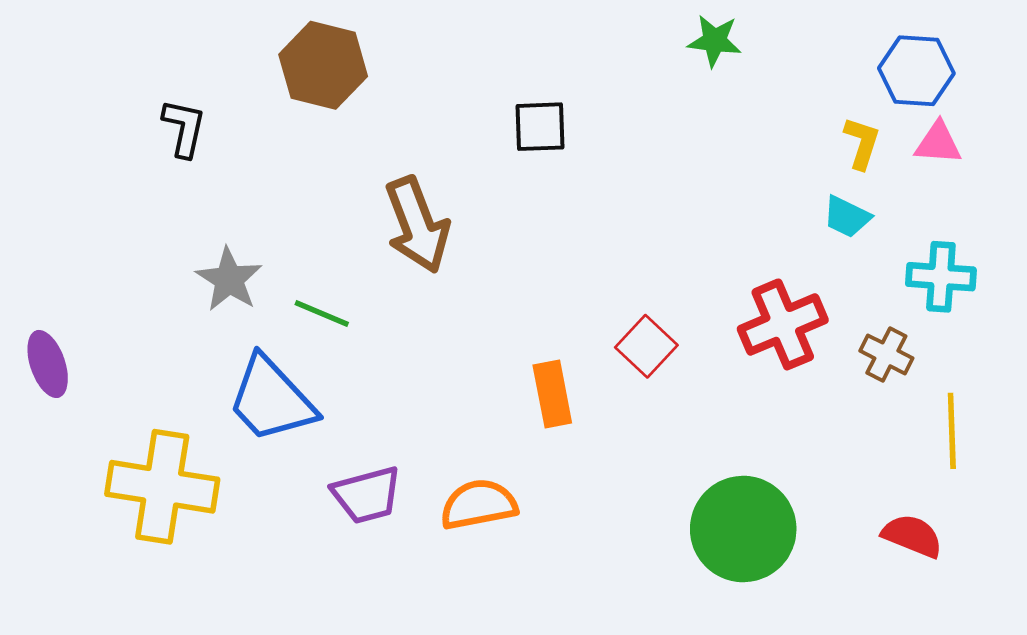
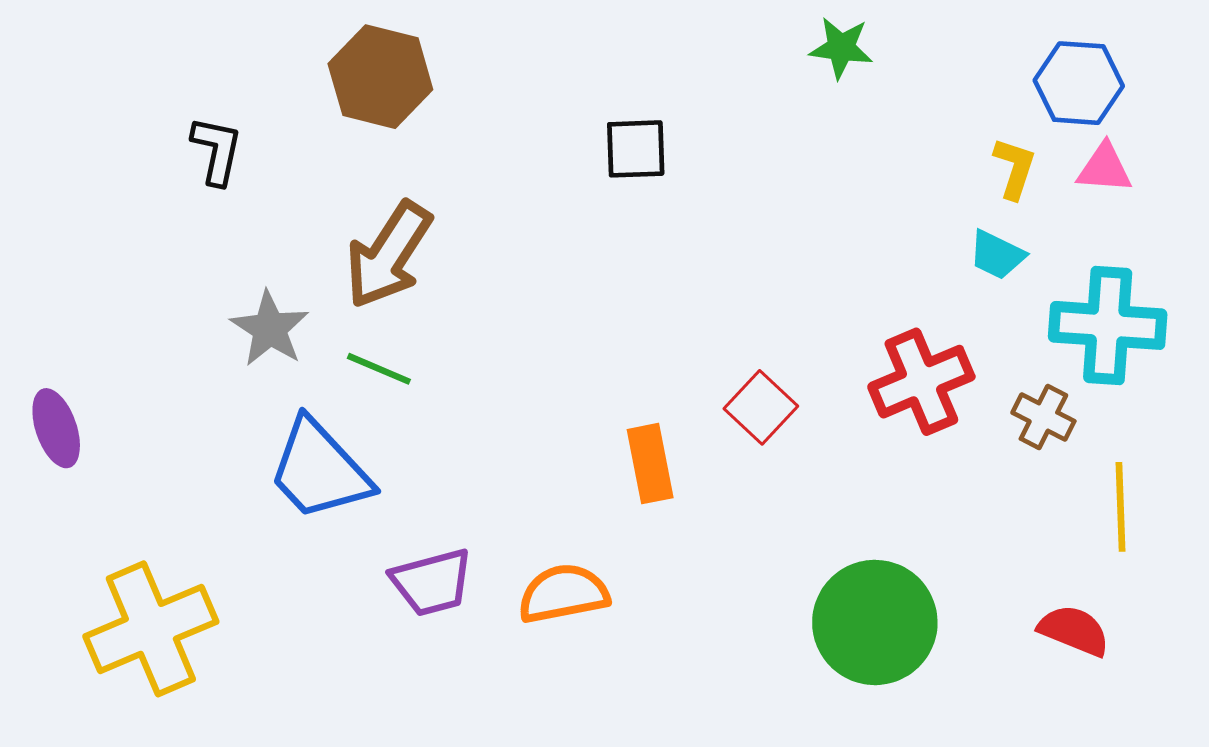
brown arrow: (417, 225) -> (388, 255), moved, turned 54
cyan cross: (941, 277) -> (1108, 325), size x1.4
yellow cross: (162, 487) -> (151, 629), moved, turned -32

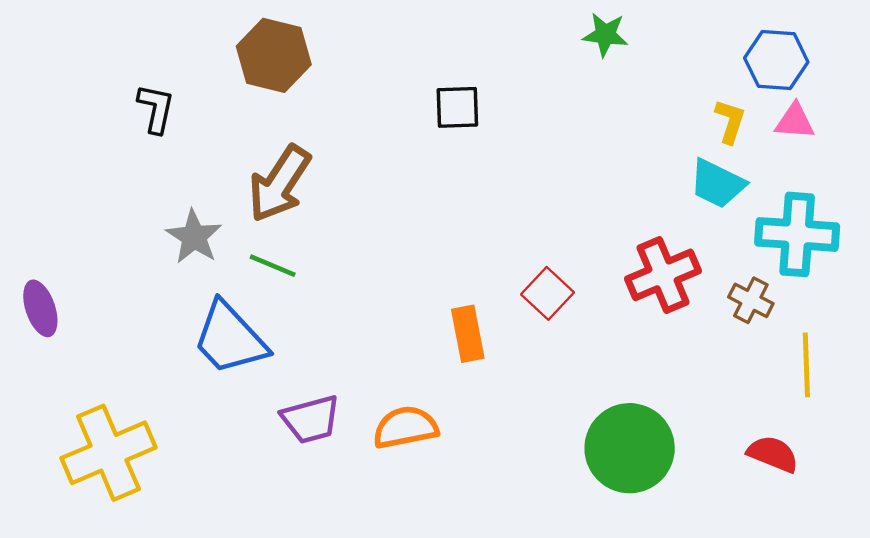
cyan trapezoid: (997, 255) -> (717, 184), size x1.4

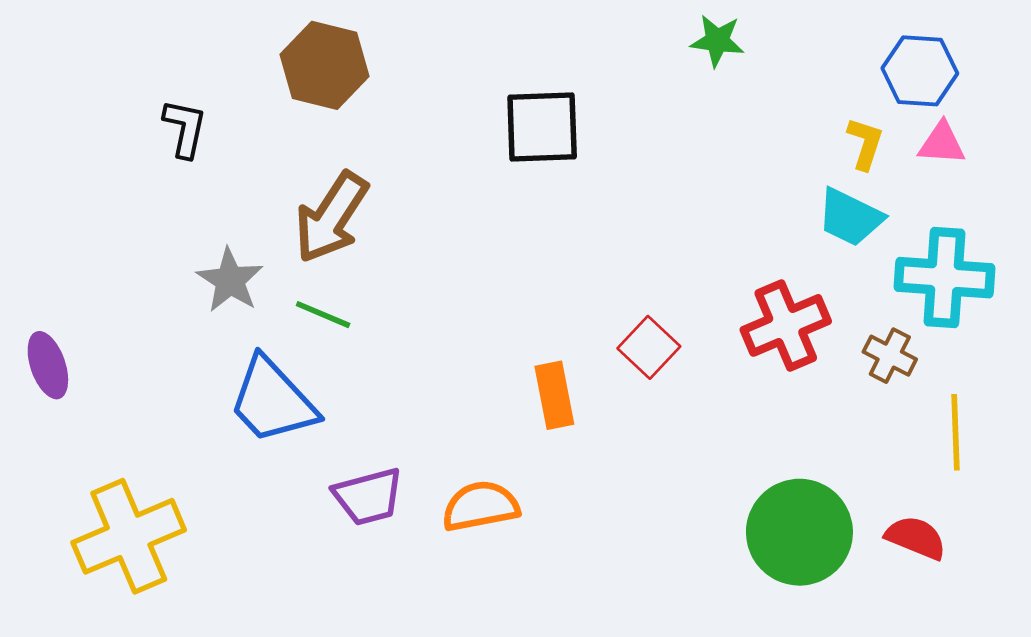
black square: (457, 107) -> (542, 127), size x1.4
green circle: (630, 448) -> (799, 532), moved

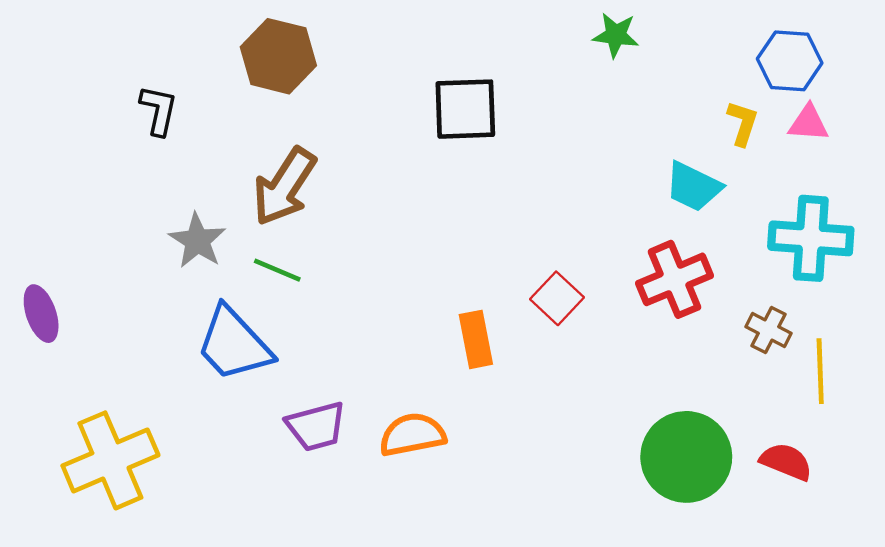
cyan trapezoid: (850, 217) -> (693, 187), moved
brown cross: (890, 356) -> (769, 330), moved

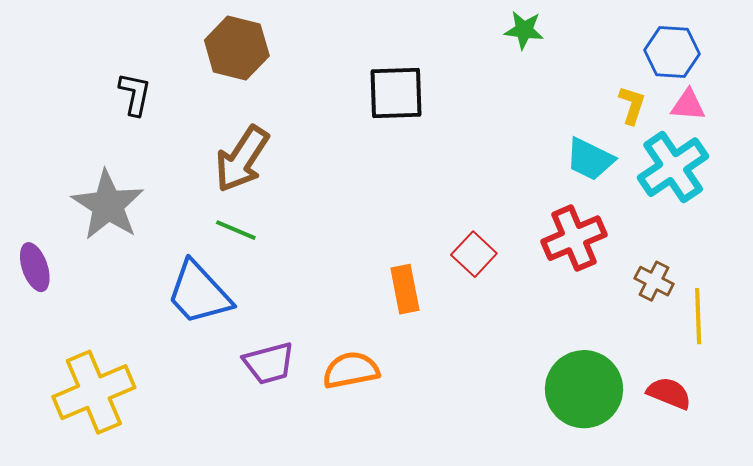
cyan cross: (811, 238) -> (673, 167), moved, turned -38
gray star: (197, 241) -> (108, 205), moved, size x1.5

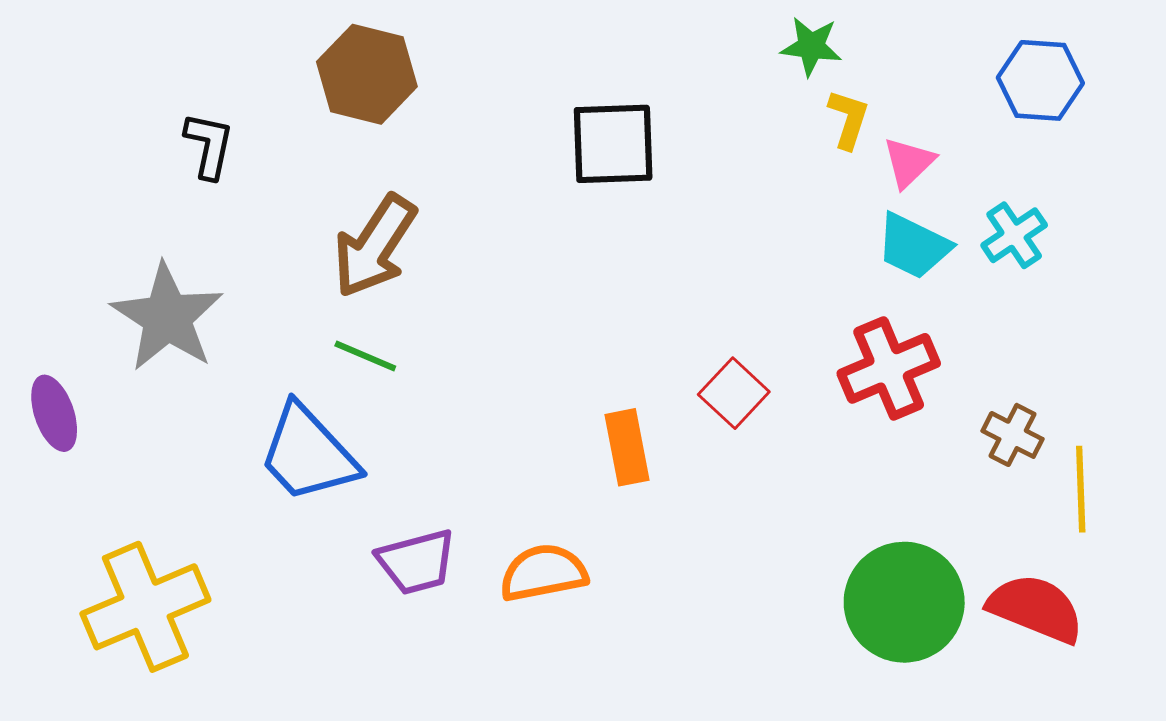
yellow L-shape: (632, 105) -> (848, 119), moved
pink triangle: (688, 105) -> (909, 162), moved, turned -48
cyan cross: (673, 167) -> (1014, 235), moved, size x0.6
red semicircle: (669, 393) -> (1036, 608), size x1.4

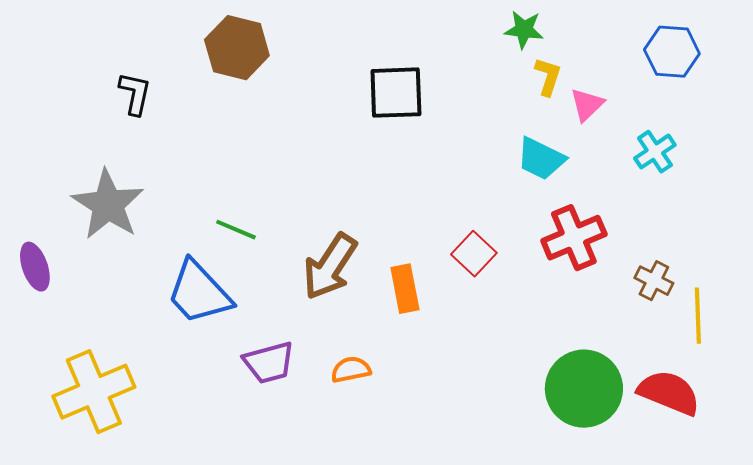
brown arrow: (375, 246) -> (330, 267), moved
cyan trapezoid: (913, 246) -> (541, 159), moved
orange semicircle: (543, 573) -> (351, 370), size x0.7

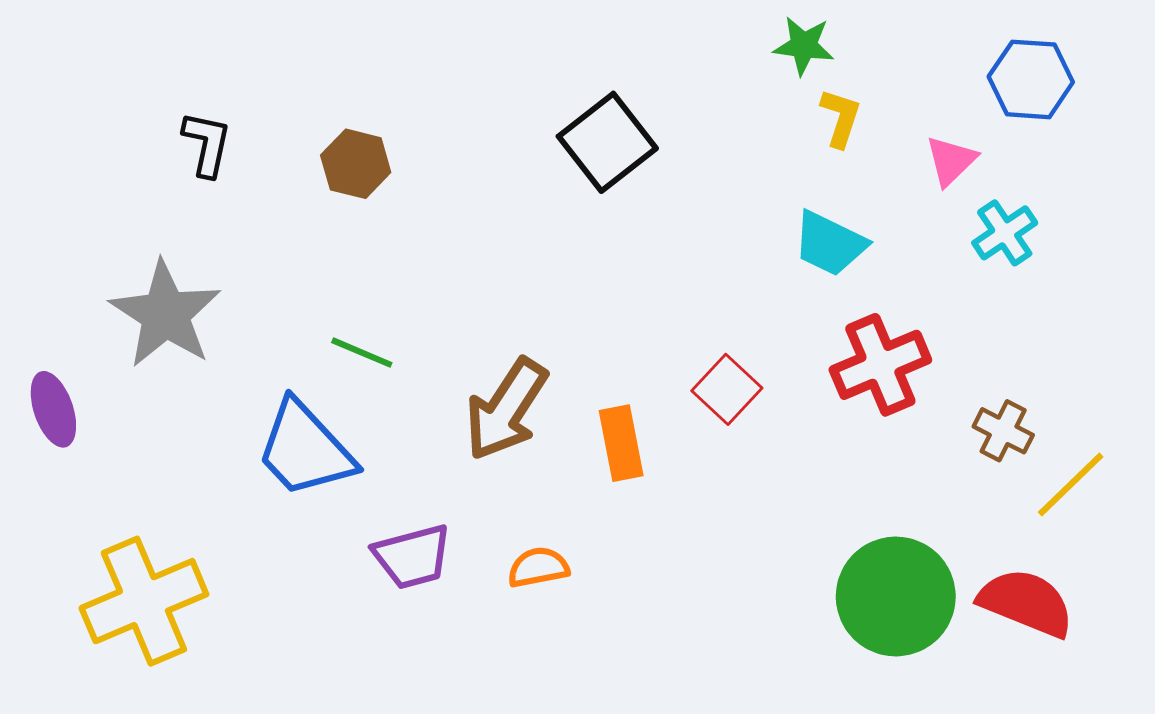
brown hexagon: (237, 48) -> (356, 164), moved, size x0.7
black square: (396, 93) -> (607, 142), turned -36
pink triangle: (587, 105) -> (951, 161), moved
yellow line: (698, 316) -> (1071, 484), turned 48

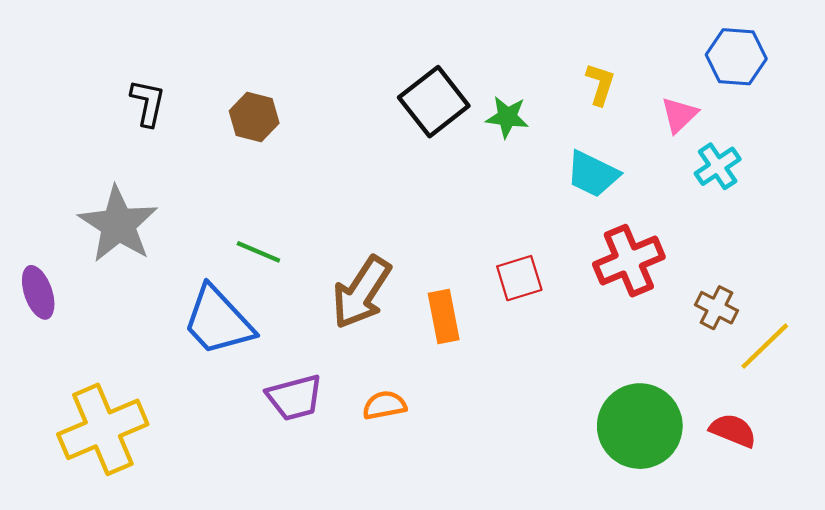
green star: (804, 46) -> (507, 117), moved
red square: (727, 389) -> (519, 278), turned 30
red semicircle: (1026, 603) -> (733, 430), size x0.7

